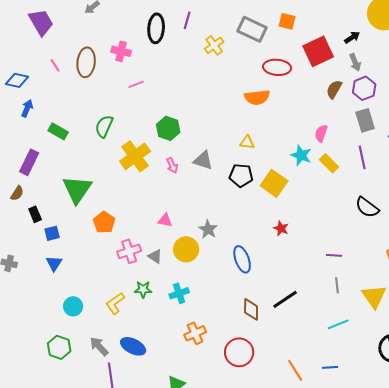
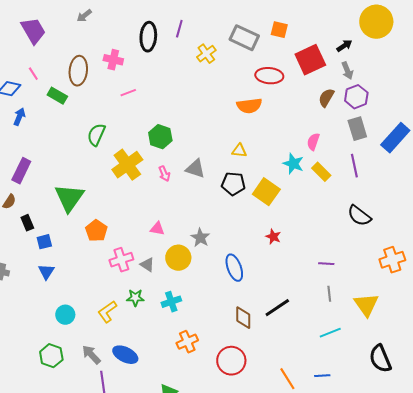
pink line: (55, 65) -> (33, 74), moved
green rectangle: (58, 131) -> (57, 96), moved

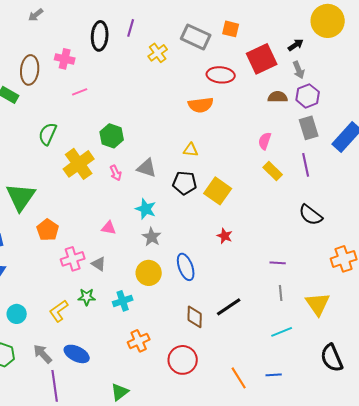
brown semicircle: (326, 98) -> (278, 97), turned 60
cyan star: (293, 164) -> (146, 209), moved
yellow circle: (178, 258) -> (149, 273), moved

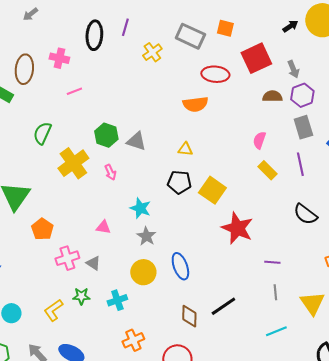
black arrow: (296, 45) -> (290, 26), moved
gray triangle: (147, 168) -> (136, 141), moved
red star: (225, 236) -> (237, 228), moved, size x2.0

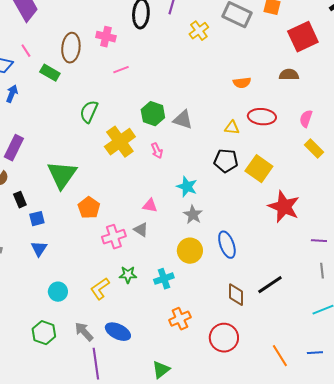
red ellipse: (215, 74) -> (262, 117), moved
brown semicircle: (272, 96) -> (289, 75), moved
orange semicircle: (195, 104) -> (242, 83), size x0.7
gray triangle: (93, 263) -> (141, 230), moved

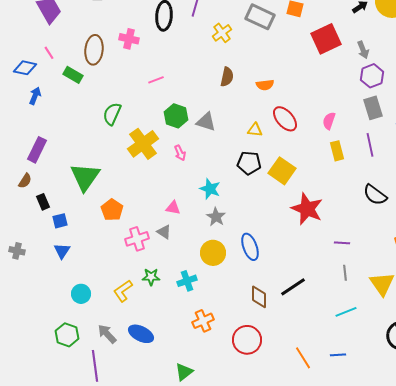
pink line: (121, 70) -> (156, 80), moved
brown semicircle: (289, 75) -> (227, 77), moved, turned 102
red ellipse: (262, 117) -> (285, 119), turned 44
yellow rectangle: (314, 149) -> (337, 151), turned 30
purple line: (96, 364) -> (95, 366), moved

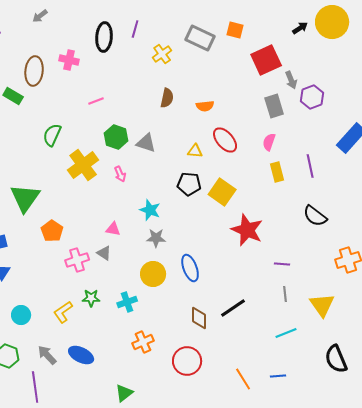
gray arrow: (363, 50) -> (291, 80), moved
gray rectangle: (373, 108) -> (274, 106), moved
gray star: (216, 217) -> (156, 238), turned -30

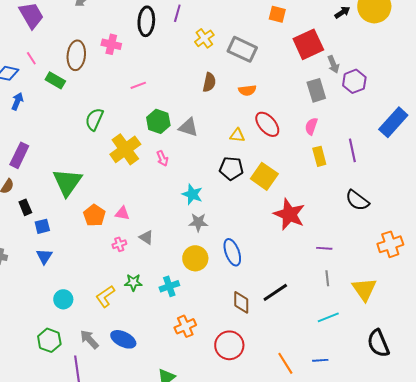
gray rectangle: (200, 38) -> (242, 49), moved
pink triangle: (113, 229) -> (122, 213), moved
pink cross: (77, 260) -> (119, 244), size x0.6

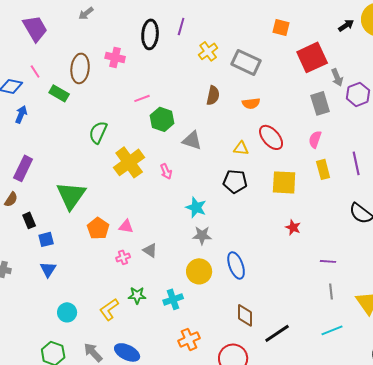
green hexagon: (158, 121) -> (162, 119), moved
yellow square: (264, 176) -> (284, 182), moved, turned -32
red star: (289, 214) -> (293, 227), size x0.5
black line: (275, 292) -> (277, 333), moved

